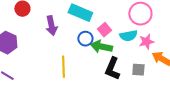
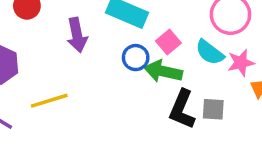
cyan semicircle: (128, 36) -> (210, 52), turned 48
yellow line: (63, 67) -> (49, 101), moved, turned 75
gray square: (138, 70) -> (213, 109), moved

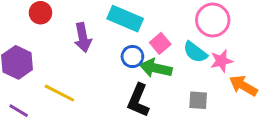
yellow line: (49, 101) -> (59, 93), turned 44
black L-shape: (182, 109) -> (138, 100), moved

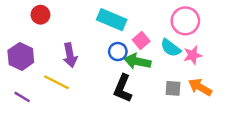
purple arrow: (83, 38) -> (70, 55), moved
orange arrow: (243, 86) -> (200, 87), moved

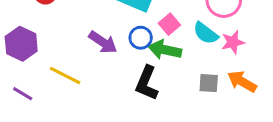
purple arrow: (70, 55) -> (103, 42), moved, turned -45

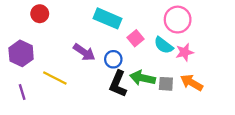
blue circle: (141, 38) -> (113, 59), moved
green arrow: (165, 50) -> (143, 78), moved
purple line: (23, 94) -> (22, 92), turned 42

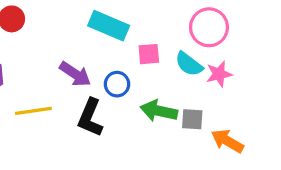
pink square: (136, 38) -> (149, 54), turned 35
yellow line: (55, 78) -> (33, 111), turned -35
orange arrow: (192, 83) -> (227, 141), moved
black L-shape: (118, 84) -> (90, 118), moved

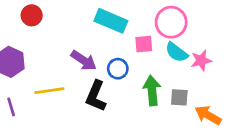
pink circle: (209, 27) -> (171, 22), moved
green arrow: (159, 111) -> (152, 91), turned 72

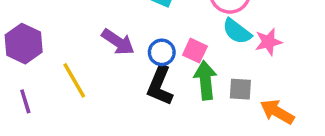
pink square: (144, 44) -> (195, 51), moved, turned 30
yellow line: (49, 91) -> (74, 80), turned 68
black L-shape: (96, 96) -> (160, 86), moved

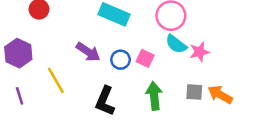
green arrow: (205, 80) -> (154, 96), moved
black L-shape: (160, 86) -> (105, 101), moved
gray square: (240, 89) -> (194, 92), moved
orange arrow: (277, 112) -> (220, 95), moved

